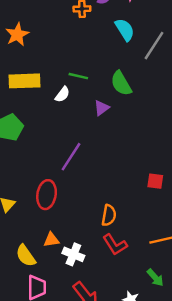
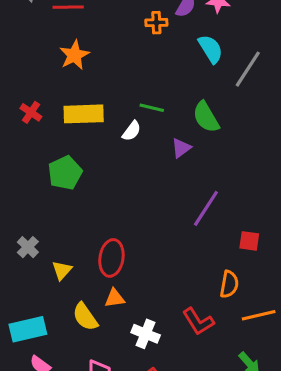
purple line: (71, 157) -> (206, 208), moved
orange semicircle: (109, 215) -> (229, 284), moved
orange triangle: (51, 240) -> (115, 298), moved
yellow semicircle: (26, 256) -> (85, 317), moved

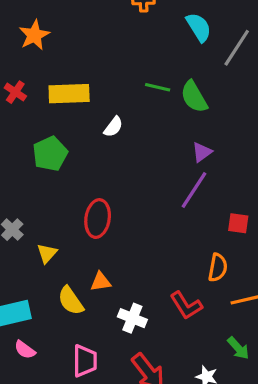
orange star: (74, 55) -> (34, 35), moved
green line: (152, 108) -> (158, 87), moved
white semicircle: (132, 131) -> (113, 127), moved
purple triangle: (181, 148) -> (202, 152), moved
red ellipse: (111, 258) -> (98, 219), moved

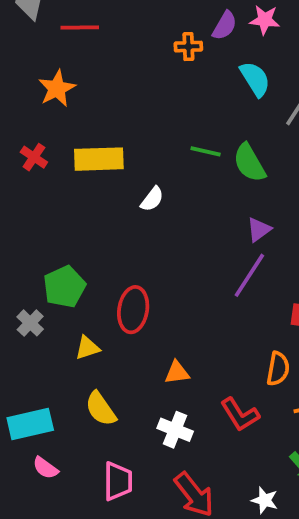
green pentagon: (50, 154) -> (64, 287), moved
yellow triangle: (47, 253) -> (87, 348), moved, turned 30
orange triangle: (101, 282) -> (177, 373), moved

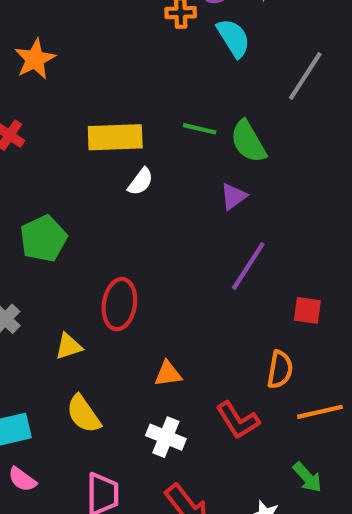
cyan semicircle: (255, 79) -> (233, 38), moved
yellow rectangle: (99, 159) -> (115, 137), moved
purple triangle: (259, 230) -> (233, 196), moved
green pentagon: (64, 287) -> (43, 239), moved

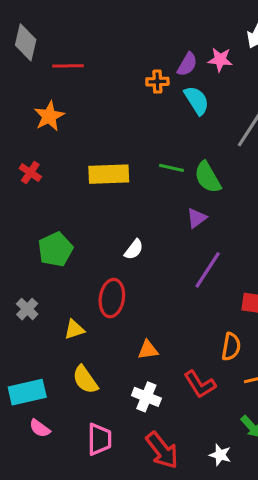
white semicircle: (141, 182) -> (134, 249), moved

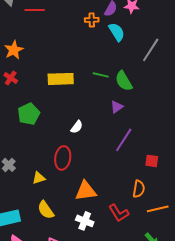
orange star: (49, 116) -> (14, 50), moved
green pentagon: (55, 249) -> (29, 114), moved
orange triangle: (148, 350) -> (86, 191), size x1.6

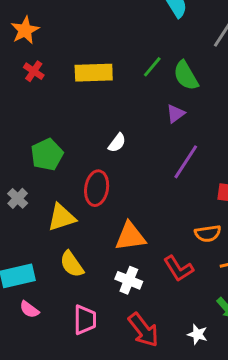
green line: (101, 75) -> (152, 67), turned -63
red cross: (11, 78) -> (34, 71), moved
green pentagon: (29, 114) -> (47, 155), moved
yellow triangle: (39, 178) -> (62, 217), size x1.5
orange semicircle: (139, 189) -> (208, 233), turned 72

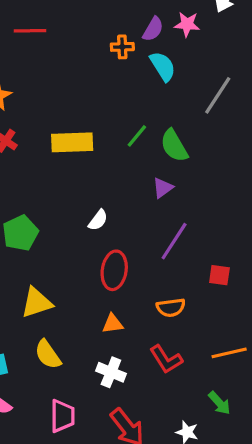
red ellipse: (97, 188) -> (114, 270), moved
orange semicircle: (208, 233) -> (171, 308), moved
orange triangle: (130, 236) -> (113, 324), size x0.6

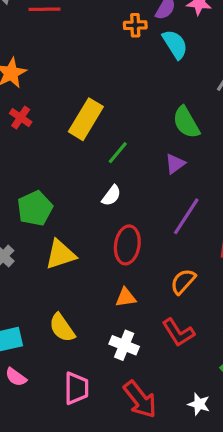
green line: (137, 136) -> (118, 153), moved
yellow rectangle: (72, 142) -> (86, 119), turned -57
yellow triangle: (37, 303) -> (60, 254), moved
orange semicircle: (171, 308) -> (183, 282), turned 140

